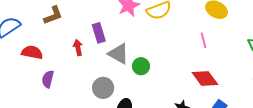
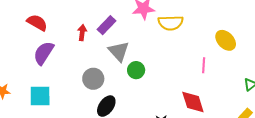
purple rectangle: (99, 33) -> (107, 25), turned 42
purple semicircle: (48, 79) -> (44, 53), size x1.4

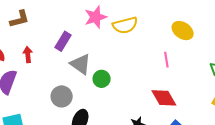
red arrow: (82, 33) -> (28, 55), moved

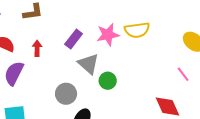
pink star: (96, 17) -> (108, 35), moved
pink line: (166, 60) -> (183, 74), moved, turned -35

